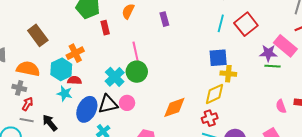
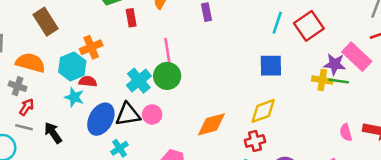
yellow cross: (228, 74) -> (322, 80), moved

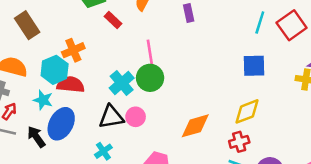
red rectangle: (131, 18) -> (113, 20), turned -36
red semicircle: (88, 81) -> (71, 85), size x1.5
cyan star: (74, 97) -> (43, 100), moved
blue ellipse: (101, 119) -> (61, 124), moved

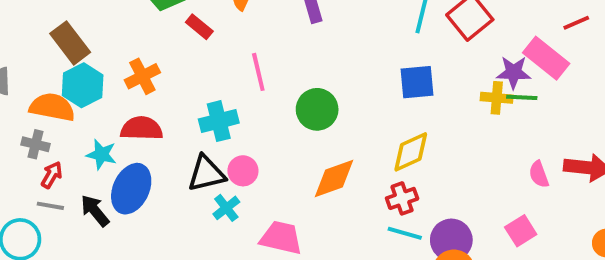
cyan hexagon: (55, 70) -> (83, 85), moved
green circle: (150, 78) -> (317, 109), moved
cyan cross: (122, 83) -> (219, 121), turned 30
cyan cross: (103, 151) -> (226, 208), moved

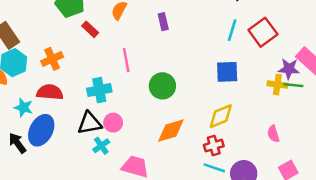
pink semicircle: (539, 174) -> (273, 134), moved

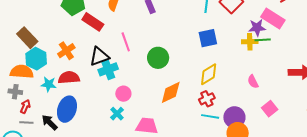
red rectangle: (90, 29) -> (93, 22), size x1.5
cyan star: (23, 107) -> (49, 84), moved
black triangle: (90, 123) -> (99, 56), moved

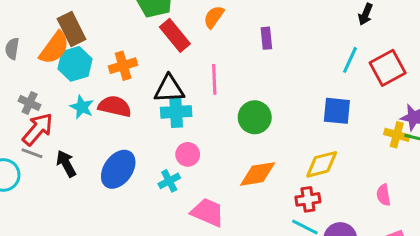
orange semicircle: (22, 72) -> (54, 48), moved, turned 105
red arrow: (25, 107) -> (38, 129), size x1.6
blue ellipse: (67, 109) -> (118, 169), moved

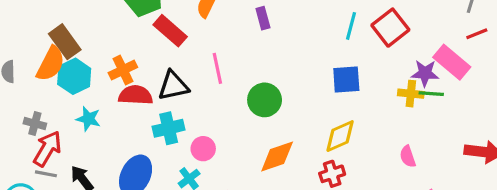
red semicircle: (115, 106) -> (136, 95), moved
cyan cross: (176, 112) -> (169, 128), moved

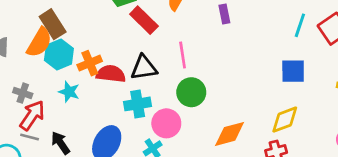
orange cross: (123, 70) -> (90, 63), moved
green circle: (265, 100) -> (191, 92), moved
pink circle: (203, 149) -> (166, 123), size x1.4

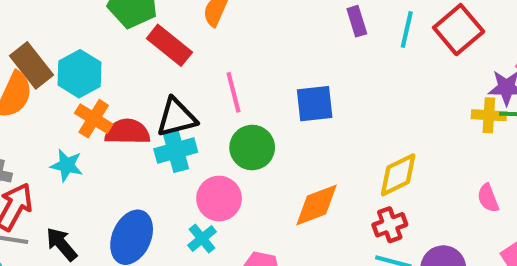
purple rectangle: (224, 14) -> (357, 21), moved
cyan hexagon: (59, 54) -> (80, 74), moved
orange cross: (90, 63) -> (94, 119), turned -30
blue square: (293, 71) -> (315, 104), moved
cyan cross: (138, 104) -> (176, 151), moved

